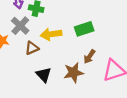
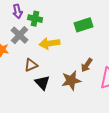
green rectangle: (84, 29) -> (84, 25), moved
brown triangle: (32, 48) -> (31, 65), moved

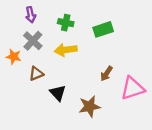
green cross: (35, 19) -> (66, 23), moved
brown triangle: (31, 65) -> (36, 74), moved
brown star: (71, 81) -> (89, 106), moved

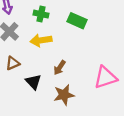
green rectangle: (103, 29) -> (77, 21), turned 42
brown arrow: (106, 74) -> (60, 68), moved

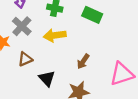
brown arrow: (60, 68) -> (83, 61), moved

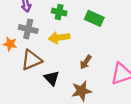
gray cross: (22, 26) -> (28, 29), turned -30
brown triangle: (25, 59) -> (31, 60), size x1.5

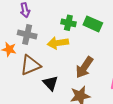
green cross: (59, 12) -> (68, 23), moved
brown arrow: (86, 62) -> (84, 67), size x1.5

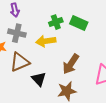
green cross: (68, 23) -> (56, 22), turned -32

